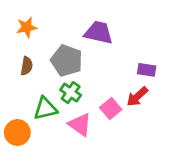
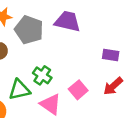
gray pentagon: (67, 61) -> (29, 30), moved
red arrow: (137, 97) -> (113, 86), moved

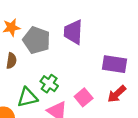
purple trapezoid: (67, 21) -> (73, 32), turned -100
purple rectangle: (111, 55) -> (114, 64), size x1.5

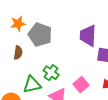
purple trapezoid: (73, 32) -> (88, 36), moved

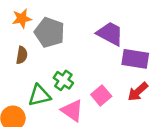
purple trapezoid: (88, 36) -> (110, 34), turned 115

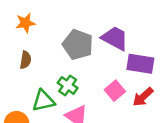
gray pentagon: (50, 32) -> (78, 45), moved
pink square: (101, 95) -> (115, 91), moved

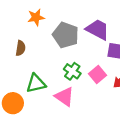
orange star: (25, 23) -> (36, 17), moved
green cross: (68, 85) -> (72, 71), moved

